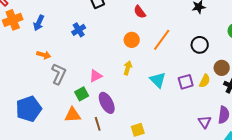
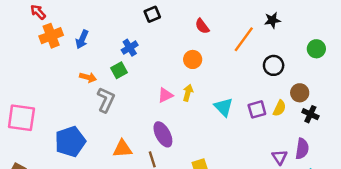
orange line: (162, 40) -> (244, 39), moved
pink triangle: (96, 76) -> (165, 95), moved
green square: (82, 94) -> (119, 70), moved

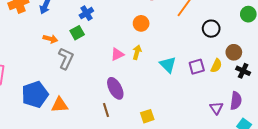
orange triangle: (122, 149) -> (60, 105), moved

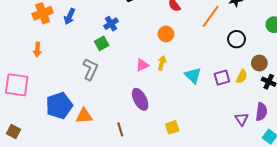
orange arrow: (50, 39) -> (37, 50), moved, turned 80
brown line: (106, 110) -> (120, 129), moved

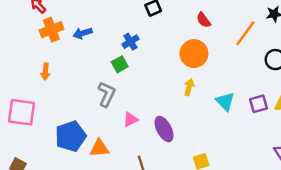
blue arrow: (70, 16) -> (83, 33), turned 49
orange circle: (166, 34) -> (194, 54), size x1.5
pink triangle: (142, 65) -> (130, 119), moved

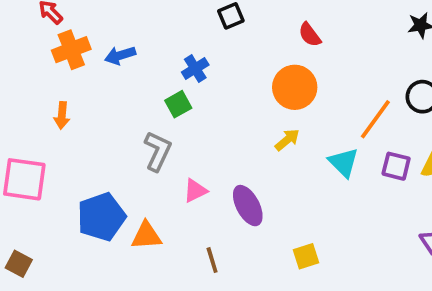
orange line: (245, 33) -> (375, 119), moved
yellow arrow: (189, 87) -> (287, 140), turned 35
purple square: (259, 104) -> (396, 166), turned 30

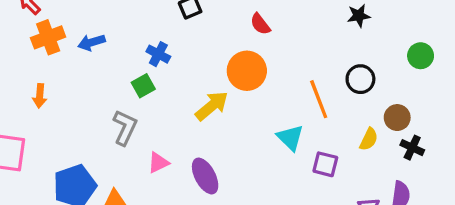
blue cross: (195, 68) -> (158, 54), turned -30
orange line: (375, 119) -> (319, 99), turned -57
yellow arrow: (287, 140) -> (212, 106), moved, size x1.5
purple square: (396, 166) -> (325, 164), moved

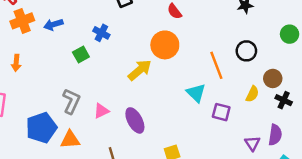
green square: (143, 86) -> (81, 55), moved
gray L-shape: (125, 128) -> (71, 101), moved

